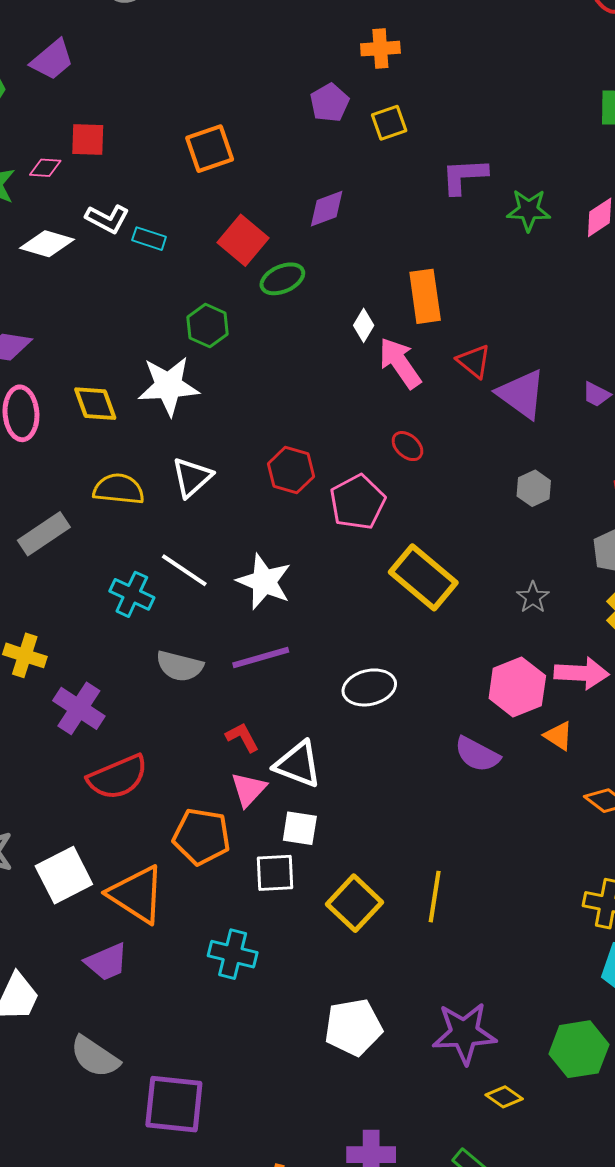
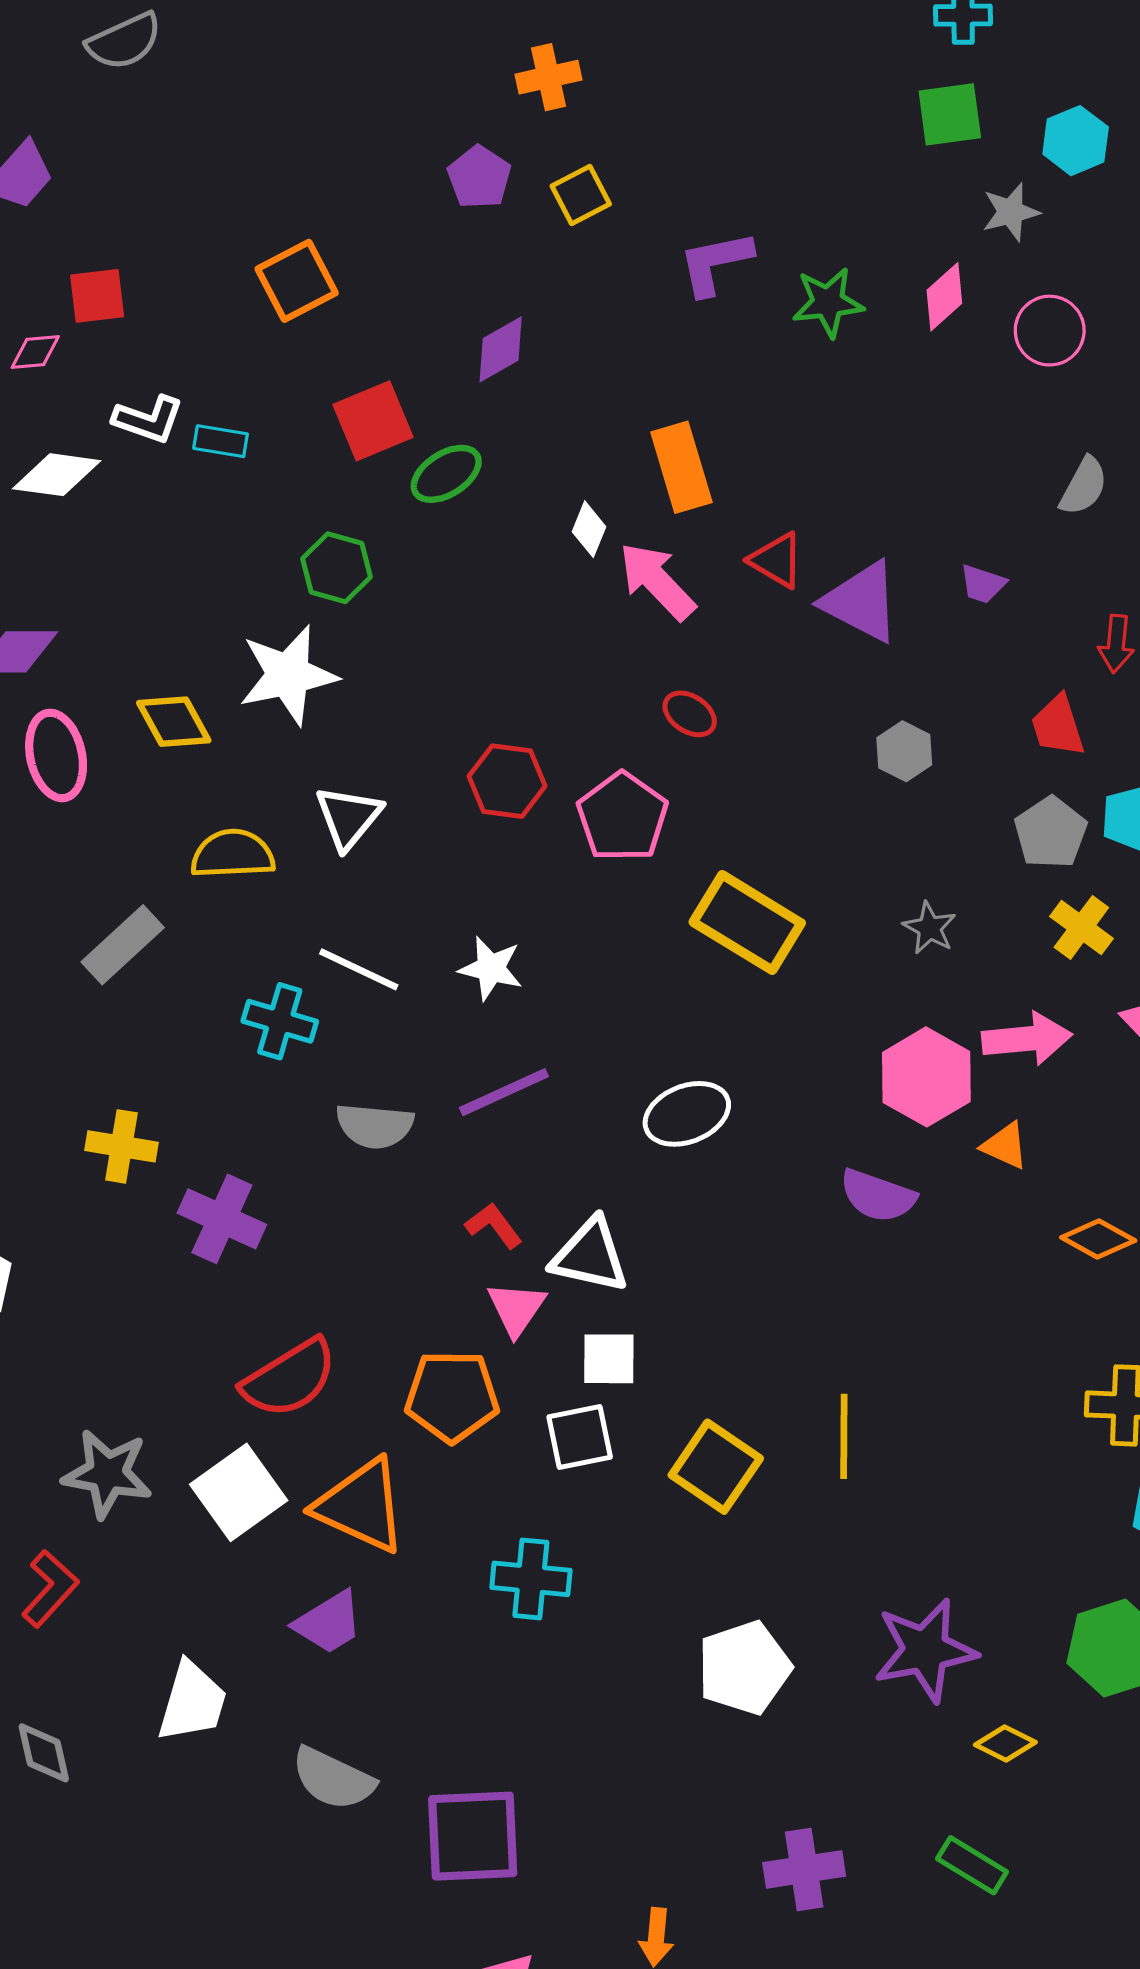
red square: (243, 240) -> (373, 421), turned 36
white star: (264, 582) -> (491, 968), size x0.7
red semicircle: (118, 777) -> (289, 1378), moved

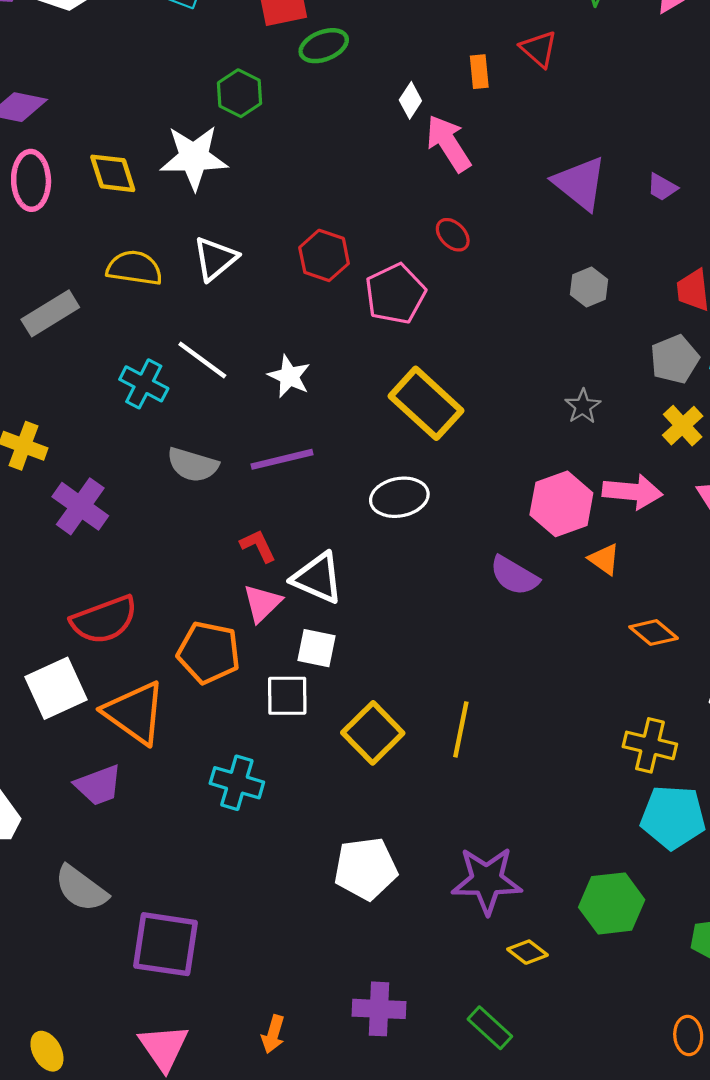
orange rectangle: (681, 467) -> (479, 72), size x0.6
red triangle: (776, 560) -> (539, 49), moved
yellow rectangle: (747, 923) -> (426, 403), moved

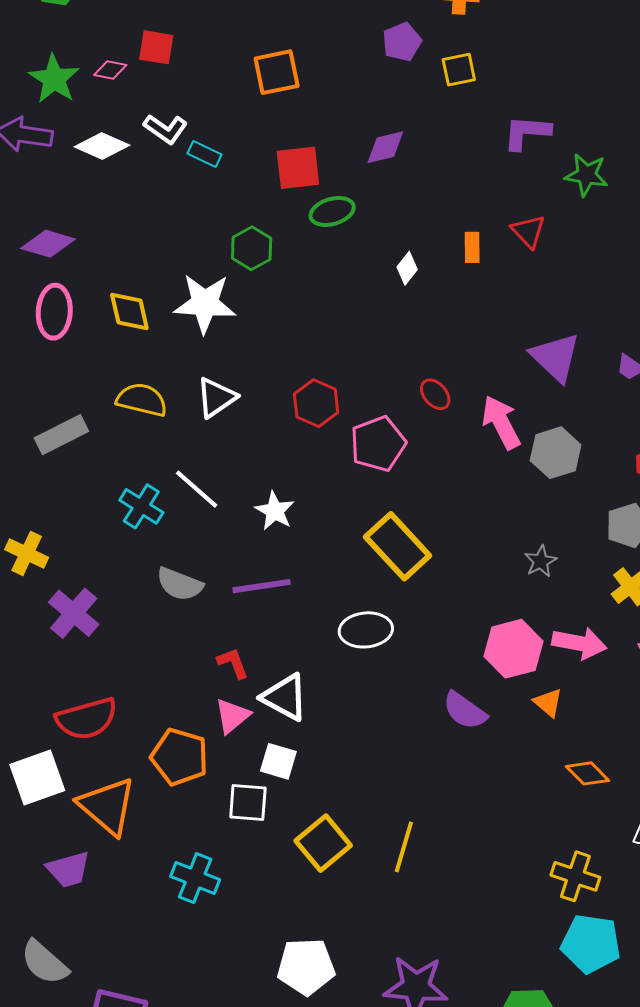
pink arrow: (448, 143) -> (501, 422), moved
gray hexagon: (589, 287) -> (556, 453), size x1.4

